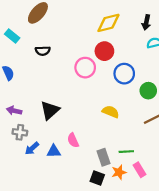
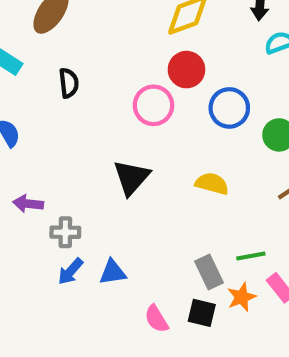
black semicircle: (43, 51) -> (69, 83), turned -88
black triangle: (50, 110) -> (132, 177), moved
gray cross: (20, 132) -> (65, 232), moved
pink semicircle: (73, 140) -> (156, 319), moved

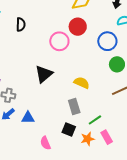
blue circle: (229, 108) -> (107, 41), moved
green line: (251, 256) -> (95, 120), turned -32
gray rectangle: (209, 272) -> (74, 107), moved
black square: (202, 313) -> (69, 129), moved

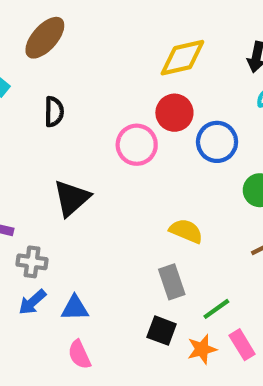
blue circle: (107, 41) -> (217, 142), moved
black triangle: (44, 74) -> (72, 198), moved
pink semicircle: (45, 143) -> (79, 355), moved

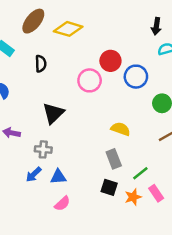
yellow diamond: (182, 58) -> (68, 29), moved, turned 32
gray cross: (32, 262) -> (43, 149), moved
pink semicircle: (79, 355) -> (62, 204), turned -105

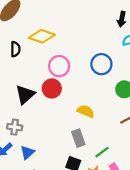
yellow diamond: (68, 29) -> (42, 36), moved
red circle: (110, 61) -> (52, 88), moved
blue triangle: (58, 177) -> (27, 152), turned -40

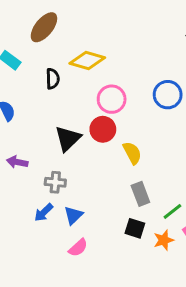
yellow semicircle: (86, 111) -> (132, 153), moved, turned 42

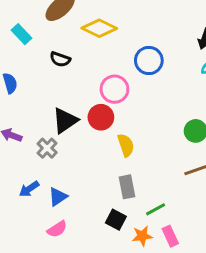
yellow diamond: (87, 60) -> (99, 28), moved
black semicircle: (53, 79) -> (60, 59), turned 102
blue circle: (168, 95) -> (149, 60), moved
gray cross: (55, 182) -> (47, 148), moved, turned 30

